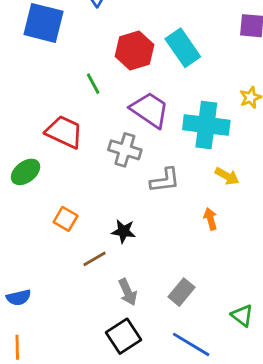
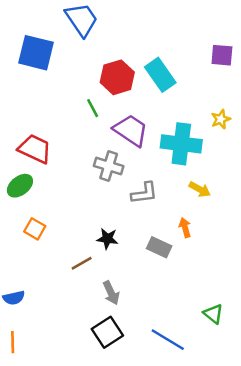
green line: (93, 84) -> (93, 108), moved
red trapezoid: (64, 132) -> (35, 149), moved
orange square: (66, 219) -> (35, 229), moved
gray rectangle: (181, 292) -> (159, 247), moved, turned 75

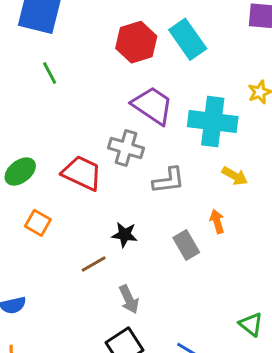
green line: (93, 108) -> (50, 73), moved
red trapezoid: (35, 149) -> (82, 173), moved
gray rectangle: (159, 247) -> (186, 245), turned 35

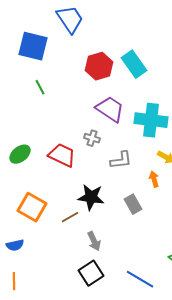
gray cross: (126, 148) -> (92, 138), size x0.7
orange arrow: (217, 221) -> (154, 179), moved
orange square: (38, 223) -> (32, 207), moved, size x1.6
black star: (125, 235) -> (91, 197), size x1.5

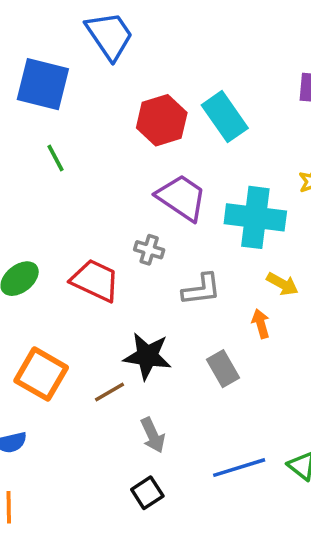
black square: (91, 273) -> (147, 493), size x0.7
blue line: (140, 279) -> (239, 468), moved, turned -48

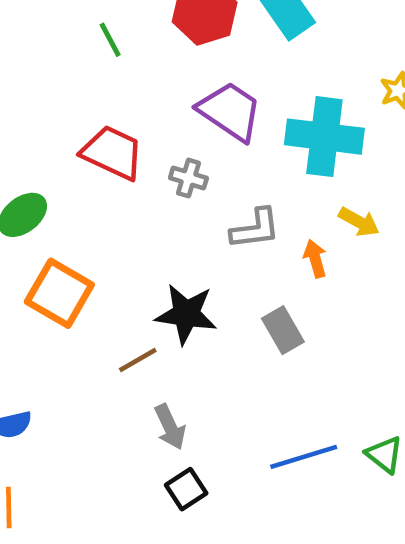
green line: (56, 158) -> (110, 40), moved
red trapezoid: (95, 280) -> (112, 153), moved
orange arrow: (261, 324) -> (315, 259), moved
orange square: (41, 374) -> (59, 293), moved
gray arrow: (153, 435) -> (170, 427), moved

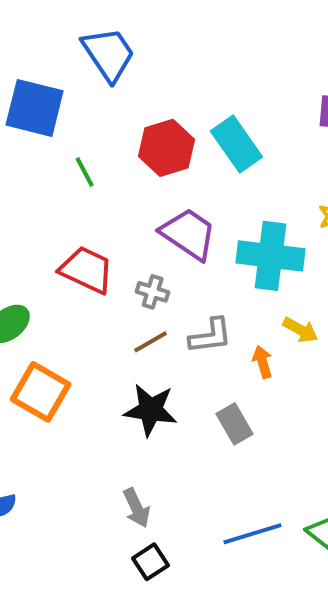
brown line: (138, 360) -> (151, 342), moved

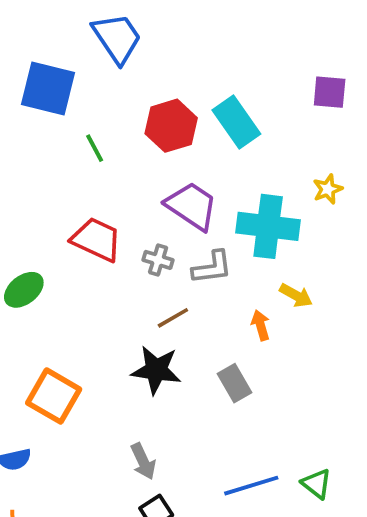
gray L-shape: (210, 336) -> (212, 267), moved
brown line: (151, 342) -> (173, 318), moved
orange square: (41, 392) -> (54, 396), moved

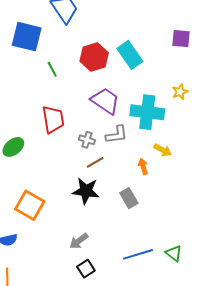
red trapezoid: (97, 239) -> (53, 119), turned 56
gray cross: (158, 260) -> (87, 140), moved
gray arrow: (143, 461) -> (79, 241), turned 78

